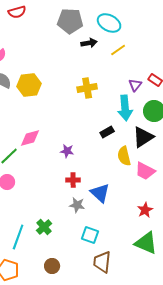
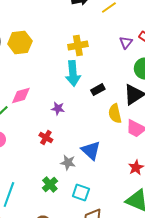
cyan arrow: (125, 108) -> (73, 74), moved
red cross: (73, 180) -> (46, 138), moved, turned 32
green cross: (44, 227) -> (50, 185), moved

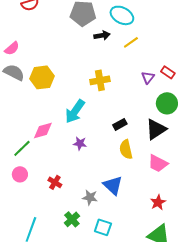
cyan arrow: (73, 74) -> (75, 111), moved, turned 40
yellow semicircle: (115, 114) -> (126, 149), moved
red cross: (46, 138) -> (55, 182), moved

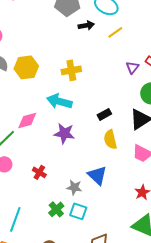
yellow cross: (100, 80) -> (71, 70), moved
cyan arrow: (75, 111) -> (59, 101), turned 70
purple star: (80, 143) -> (64, 133), size x1.5
cyan square: (103, 227) -> (78, 211), moved

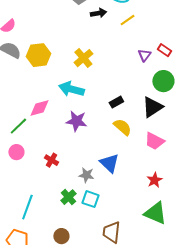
yellow cross: (71, 70) -> (83, 58), turned -30
yellow semicircle: (110, 139) -> (122, 127), turned 144

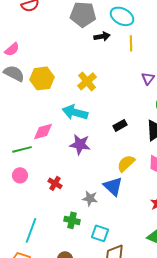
yellow line: (127, 20) -> (131, 43), turned -56
green line: (18, 126) -> (22, 149), turned 30
yellow semicircle: (122, 127) -> (126, 163), moved, turned -84
green cross: (68, 197) -> (72, 220), turned -35
cyan square: (90, 199) -> (100, 233), moved

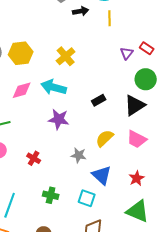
pink diamond: (43, 131) -> (22, 90), moved
blue triangle: (113, 186) -> (102, 175), moved
gray star: (90, 198) -> (79, 155), moved
cyan square: (100, 233) -> (87, 198), moved

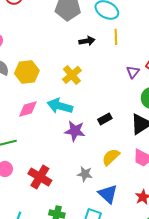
black arrow: (81, 11) -> (87, 41), moved
purple star: (59, 119) -> (75, 131), moved
red cross: (34, 158) -> (40, 177), size x1.6

